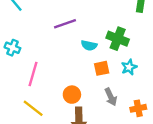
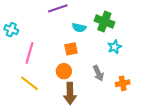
orange square: (102, 68) -> (71, 49), moved

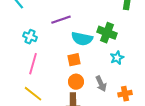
cyan semicircle: (79, 28) -> (82, 39), size x1.5
cyan cross: (11, 30) -> (30, 37), moved
orange circle: (64, 71) -> (76, 82), moved

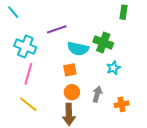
cyan cross: (30, 37) -> (25, 47), size x1.5
gray arrow: (101, 84) -> (97, 94), turned -140

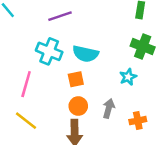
purple line: (57, 29) -> (60, 16), moved
green cross: (103, 43) -> (143, 46), moved
cyan cross: (25, 47) -> (49, 51), moved

